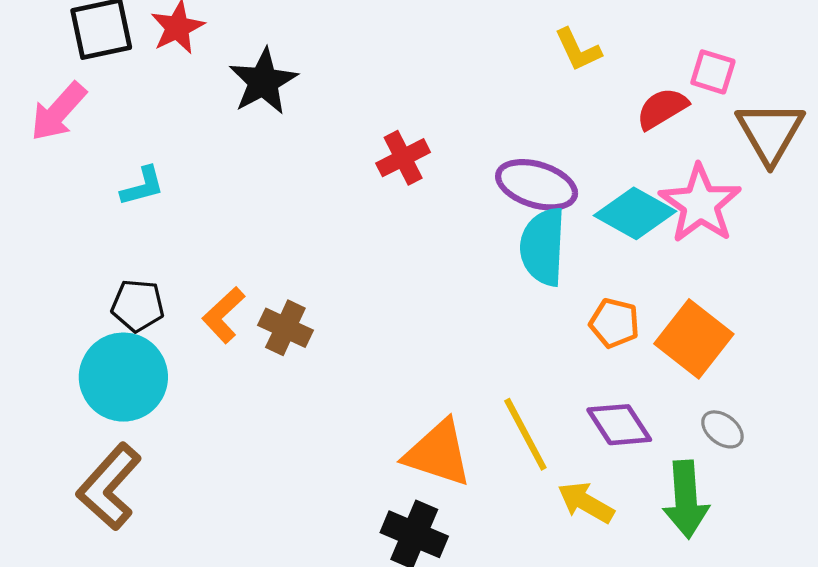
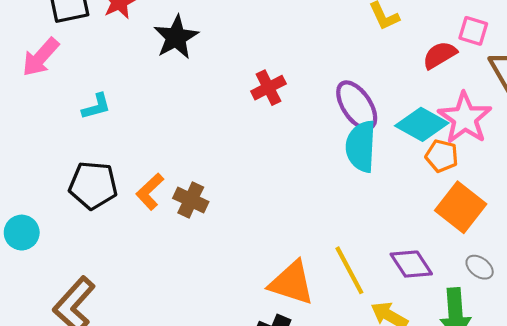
purple ellipse: (537, 185) -> (357, 105), turned 39
black pentagon: (138, 306) -> (93, 185), size x1.4
orange pentagon: (614, 323) -> (442, 156), moved
cyan circle: (123, 377) -> (22, 233), moved, size x0.6

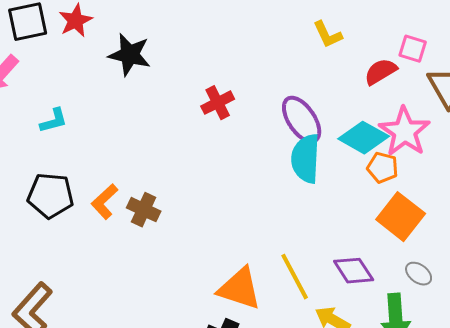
black star: (176, 37) -> (130, 55), turned -30

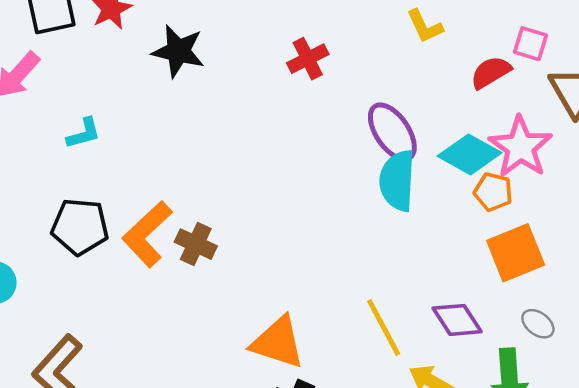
red cross: (218, 103) -> (308, 59), moved
orange L-shape: (105, 202) -> (147, 234), size x1.5
orange square: (401, 217) -> (516, 253), turned 30
orange triangle: (240, 289) -> (278, 342), moved

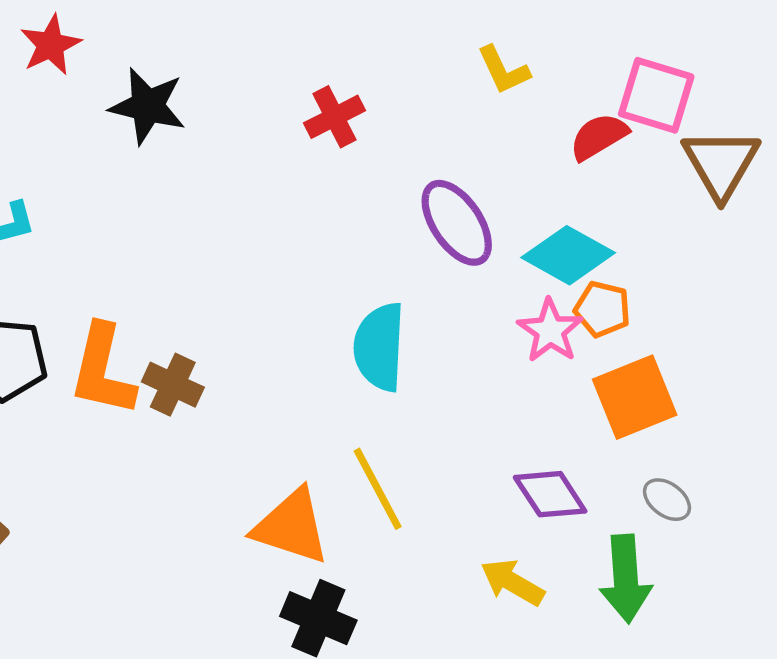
pink square: (530, 44) -> (656, 95), size x1.5
pink star: (521, 147) -> (550, 331), moved, size x0.7
cyan semicircle: (397, 181) -> (379, 347), moved
orange L-shape: (147, 234) -> (103, 370), turned -34
yellow line: (384, 327) -> (378, 489), moved

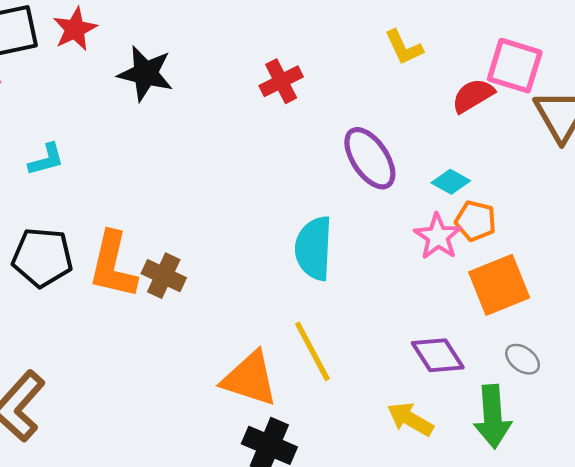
cyan diamond: (568, 255) -> (451, 182), size x0.6

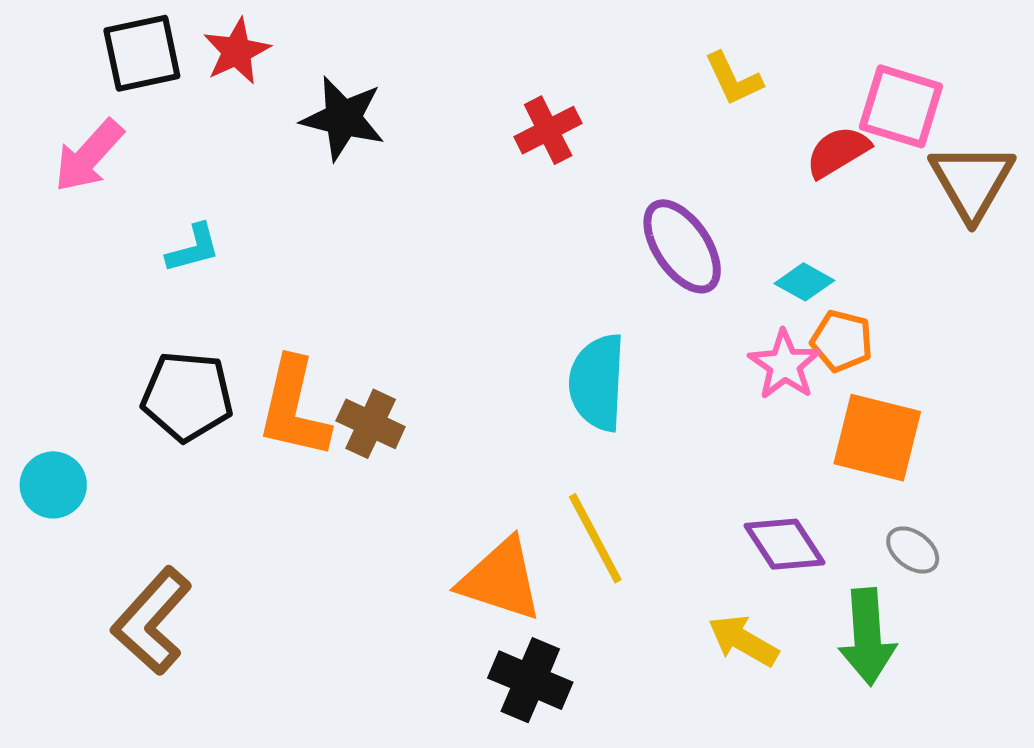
orange square: (499, 285) -> (877, 438), turned 36

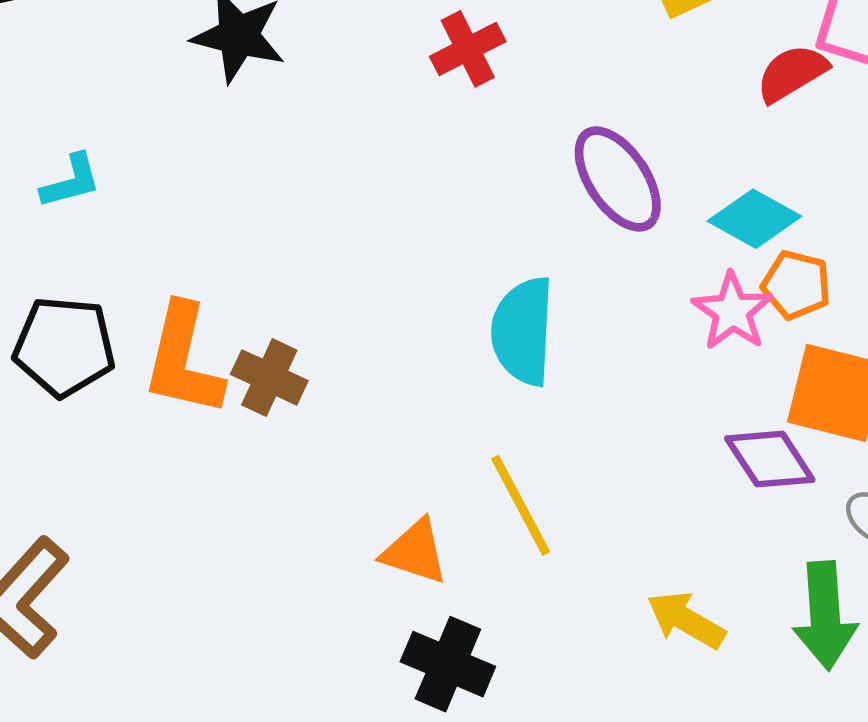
cyan diamond: (804, 282) -> (754, 219), size x1.4
purple diamond: (785, 544) -> (770, 459), moved
orange triangle: (501, 580) -> (415, 552), size x0.7

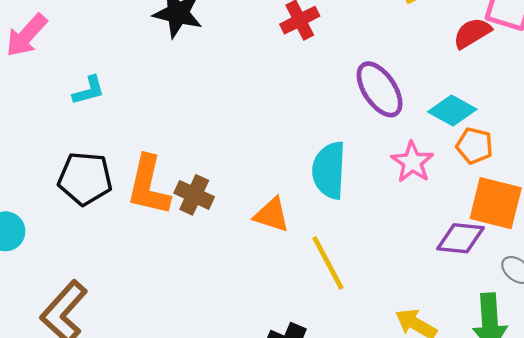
pink star: (732, 311) -> (412, 162), moved
purple diamond: (770, 459) -> (460, 238), turned -51
orange triangle: (415, 552) -> (272, 215), moved

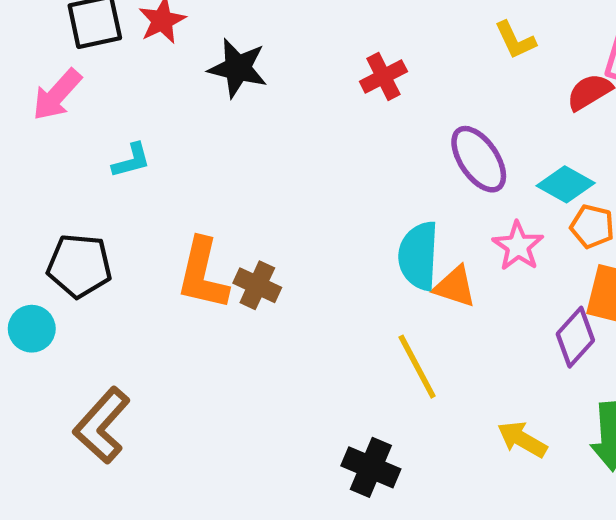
black pentagon: (85, 179) -> (79, 266), moved
orange triangle: (272, 215) -> (455, 287), moved
purple diamond: (460, 238) -> (575, 337), turned -54

